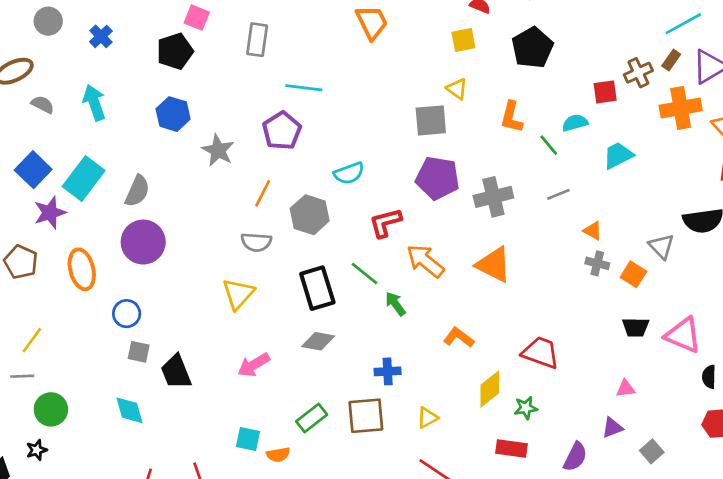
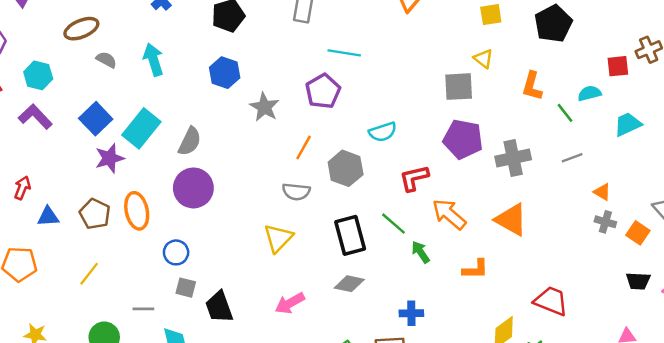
brown pentagon: (21, 262) -> (95, 214), moved
orange L-shape: (459, 337) -> (475, 269), moved, turned 140
gray line: (22, 376) -> (143, 309), moved

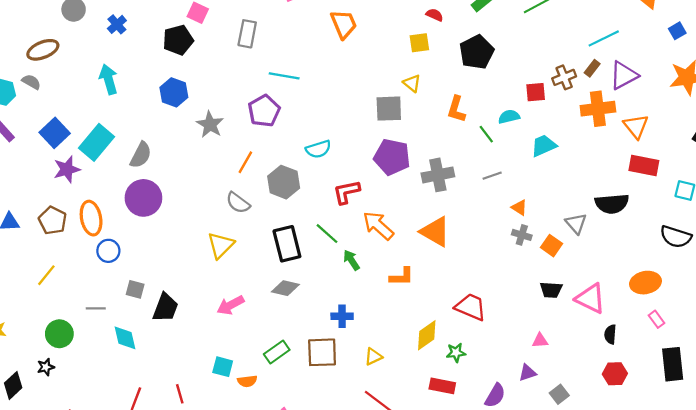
gray semicircle: (106, 60) -> (31, 82), moved
gray semicircle: (296, 192) -> (238, 203), turned 30
blue circle: (176, 252) -> (108, 251), moved
black trapezoid: (219, 307) -> (165, 308), turned -140

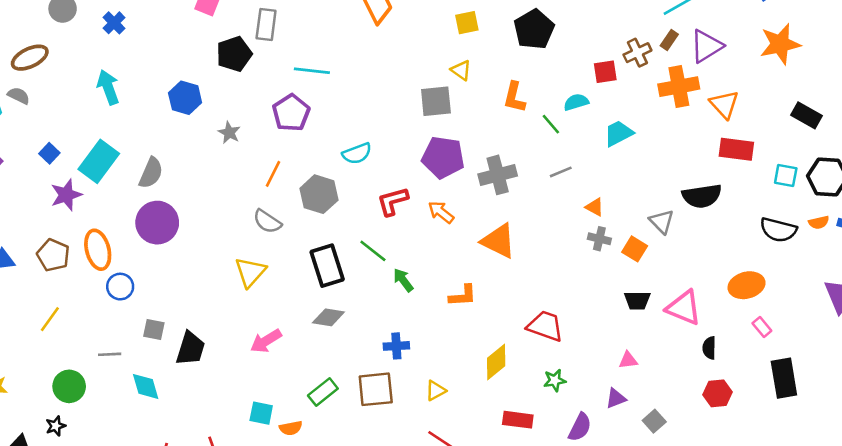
black pentagon: (178, 40) -> (234, 54), moved
gray star: (210, 125) -> (229, 133), size x0.7
blue square: (55, 133) -> (49, 153), size x0.6
orange arrow: (378, 226) -> (441, 212), moved, size x0.7
green star: (456, 353) -> (555, 380), moved

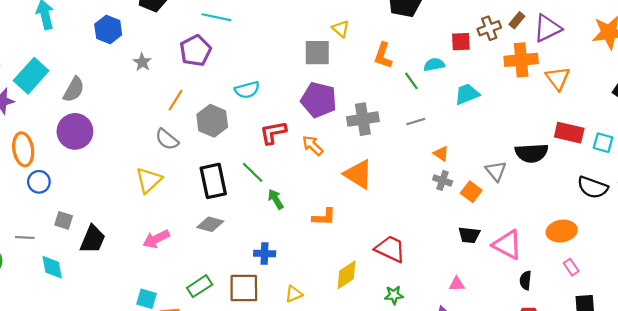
red rectangle: (736, 149) -> (569, 133), moved

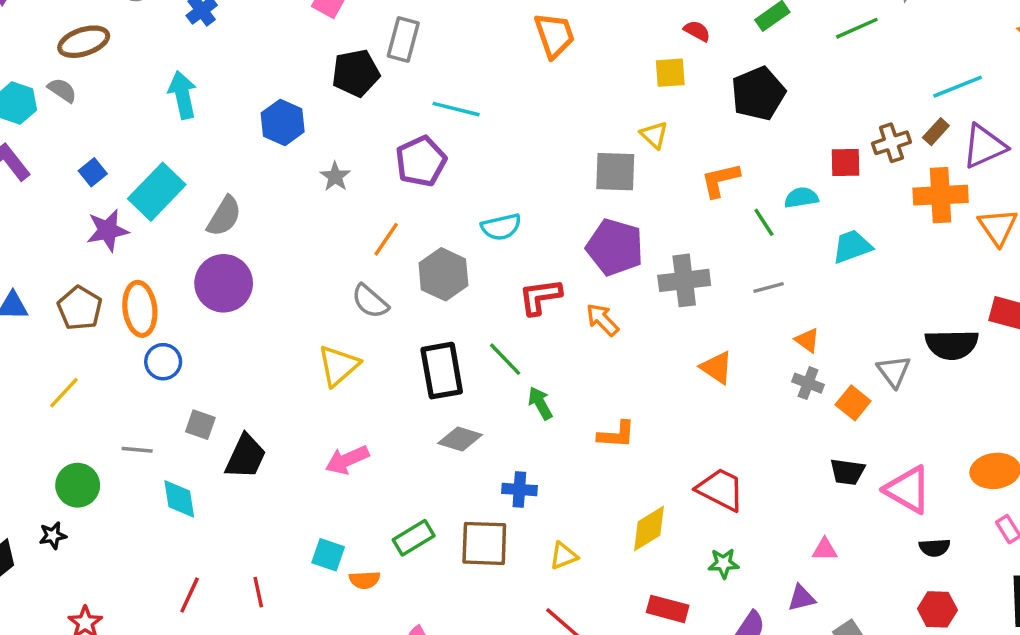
orange L-shape: (383, 56) -> (720, 180), turned 56
orange triangle: (358, 174) -> (717, 367), moved, size x0.7
gray diamond: (210, 224) -> (460, 439), moved
black semicircle: (526, 280) -> (935, 548), turned -102

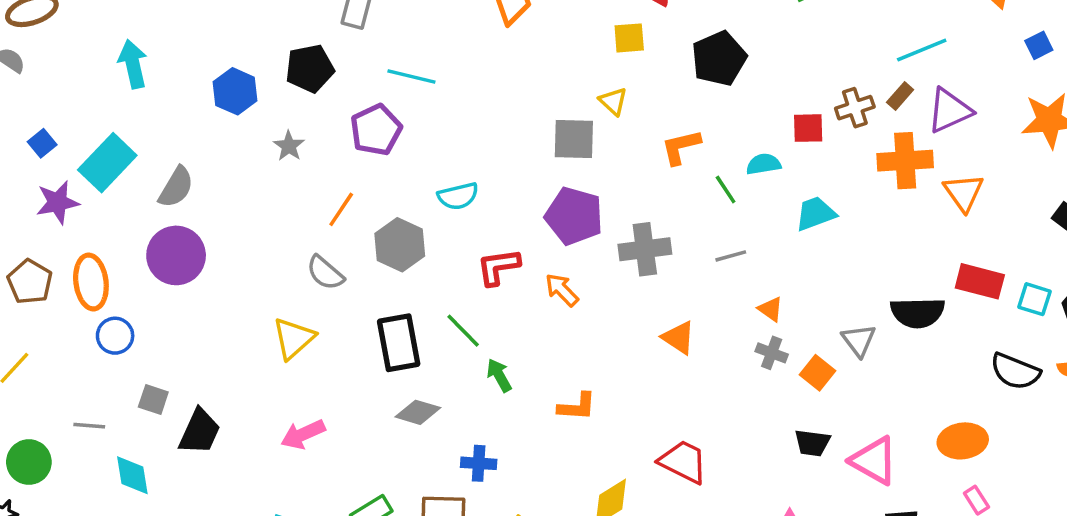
black pentagon: (356, 73) -> (310, 68), moved

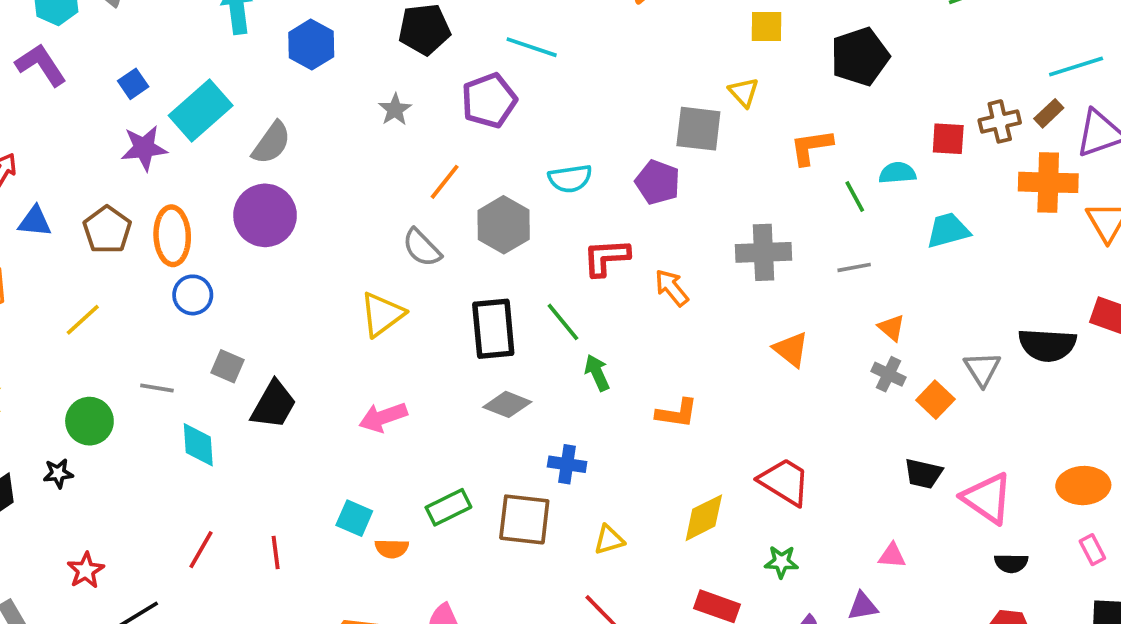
blue hexagon: (235, 91) -> (311, 45), moved
purple pentagon: (574, 216) -> (658, 182), moved, size x0.7

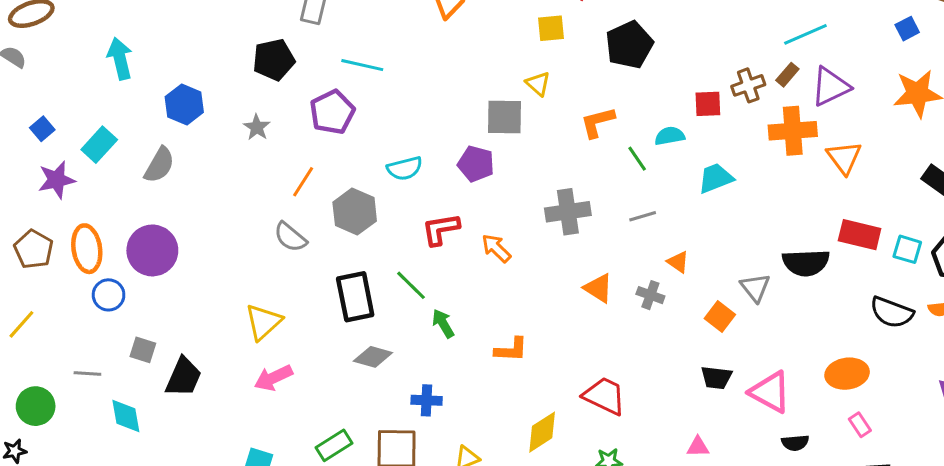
blue hexagon: (311, 45) -> (184, 105), moved
cyan rectangle: (201, 110) -> (99, 145), size x0.7
purple circle: (265, 215) -> (152, 250), moved
yellow triangle: (382, 314) -> (263, 322), moved
gray cross: (889, 374) -> (650, 295), moved

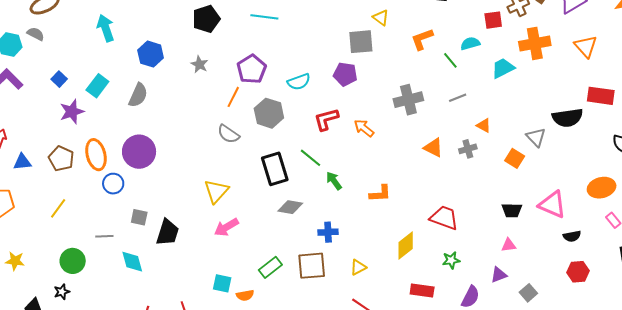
purple pentagon: (332, 112) -> (252, 69), moved
orange cross: (793, 131) -> (535, 43), moved
gray cross: (650, 295) -> (468, 149), turned -30
black trapezoid: (716, 378) -> (512, 210), moved

